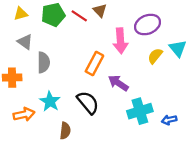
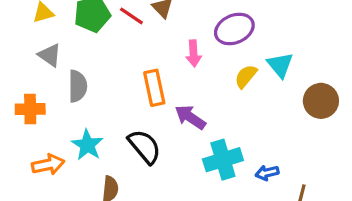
pink arrow: (120, 41) -> (194, 53), size x0.7
orange rectangle: (94, 63) -> (154, 88), turned -40

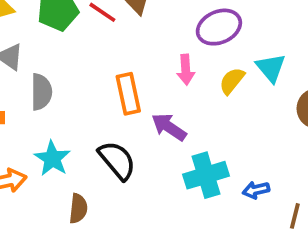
pink arrow: (194, 53) -> (186, 70), moved

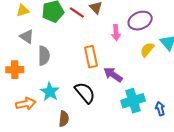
pink arrow: (186, 70) -> (116, 33), moved
blue arrow: (256, 190) -> (160, 109), turned 88

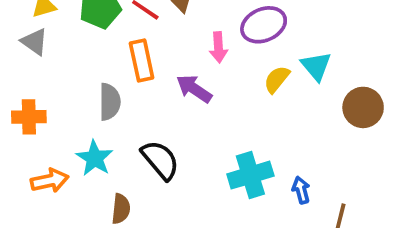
gray triangle: (27, 37) -> (35, 42), moved
gray semicircle: (44, 56) -> (110, 102), moved
orange rectangle: (91, 57) -> (142, 60), moved
purple arrow: (113, 75) -> (194, 89), moved

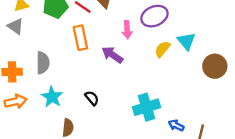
gray semicircle: (110, 102) -> (43, 63), moved
black semicircle: (160, 160) -> (92, 98), size x0.6
orange arrow: (50, 181) -> (16, 101), moved
blue arrow: (301, 190) -> (176, 125), moved, turned -49

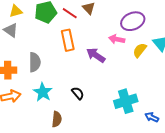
pink arrow: (127, 30) -> (117, 39), moved, turned 105

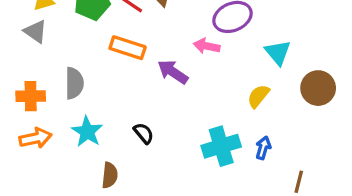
orange rectangle: (68, 40) -> (128, 48), turned -60
yellow semicircle: (140, 50) -> (258, 96), moved
blue arrow: (152, 117) -> (263, 148), moved, turned 80

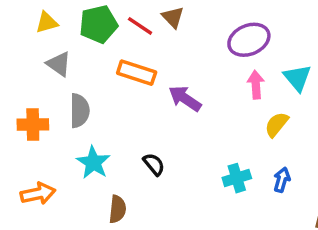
gray triangle: (35, 32) -> (59, 64), moved
pink arrow: (207, 46) -> (256, 85), moved, turned 75
orange arrow: (35, 138) -> (38, 194), moved
cyan cross: (221, 146) -> (237, 178), size x0.7

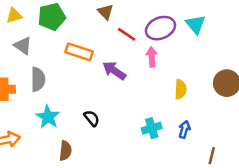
red line: (140, 26) -> (127, 34), moved
cyan triangle: (297, 78) -> (196, 24), moved
pink arrow: (256, 85) -> (152, 57), moved
yellow semicircle: (277, 124) -> (180, 89), turned 144

